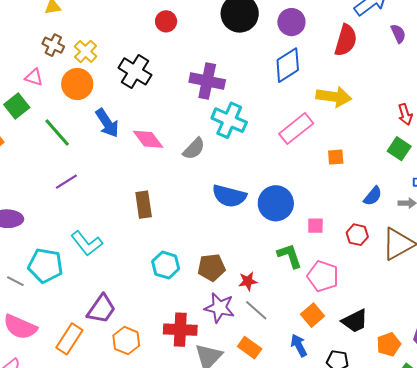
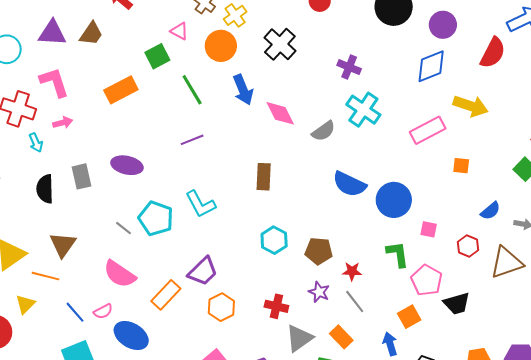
purple cross: (207, 81) -> (349, 67), size x0.7
purple star: (219, 308) -> (319, 292), size x0.7
black trapezoid: (355, 321) -> (457, 304), moved
red cross: (180, 330) -> (276, 306), size x0.7

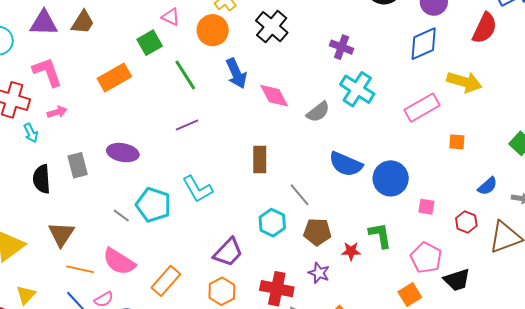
green L-shape: (398, 254) -> (380, 235), moved
purple trapezoid: (203, 271) -> (228, 252), moved
orange line: (45, 276) -> (80, 269), moved
gray line: (355, 301) -> (299, 195), moved
red cross: (276, 306) -> (277, 289), size x1.4

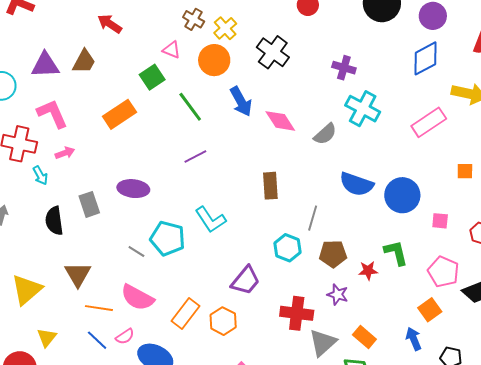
orange square: (457, 142) -> (465, 171), moved
gray line: (299, 195) -> (313, 218), turned 60
orange hexagon: (222, 291) -> (223, 321), moved

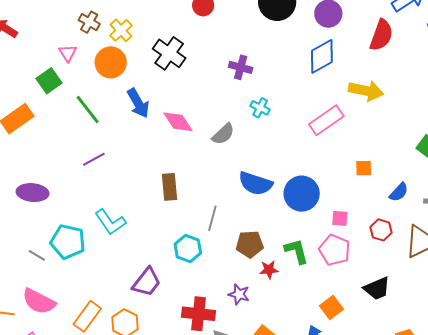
pink triangle: (171, 50) -> (68, 53), turned 36
cyan cross: (363, 109) -> (260, 108), size x0.6
brown pentagon: (333, 254) -> (250, 244), moved
pink pentagon: (443, 272) -> (335, 250), moved

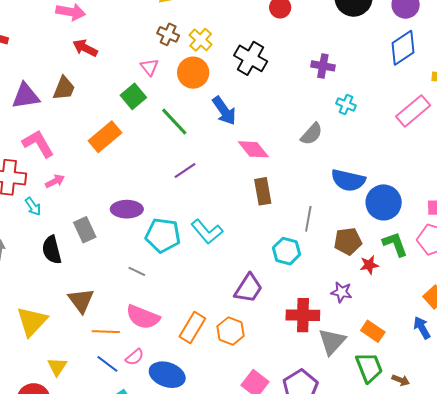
pink diamond: (178, 122) -> (253, 149), moved
blue circle: (302, 194) -> (384, 202), moved
cyan pentagon: (68, 242) -> (163, 235), moved

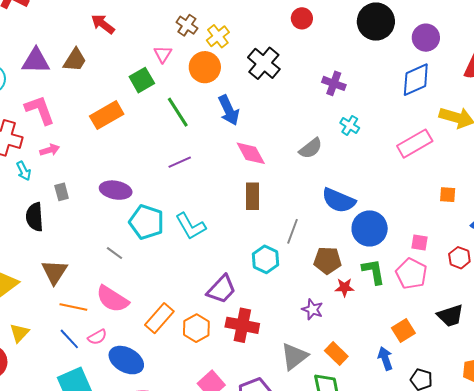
gray rectangle: (85, 230) -> (62, 192), moved, size x0.7
red cross: (303, 315) -> (242, 325), moved

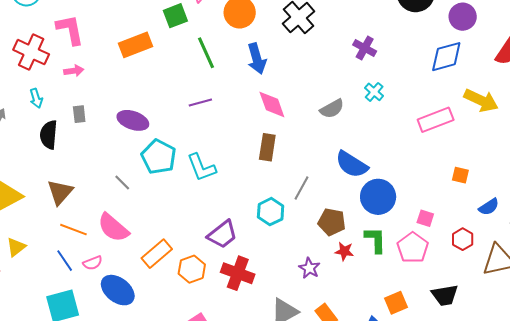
cyan arrow: (24, 171) -> (36, 98), moved

